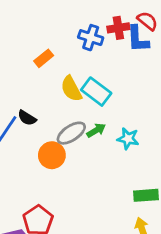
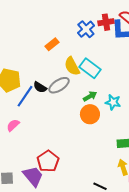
blue cross: (91, 38) -> (86, 29), turned 30
gray ellipse: (71, 133) -> (59, 85), moved
orange circle: (52, 155) -> (90, 114), moved

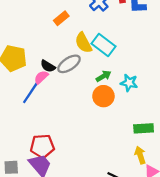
blue line: (25, 96) -> (31, 92), moved
pink semicircle: (13, 125) -> (41, 77), moved
red pentagon: (48, 161) -> (42, 146), moved, turned 30

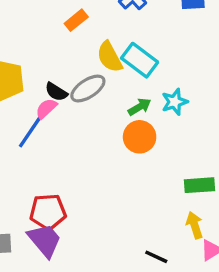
cyan star: (129, 83) -> (175, 102), moved, turned -30

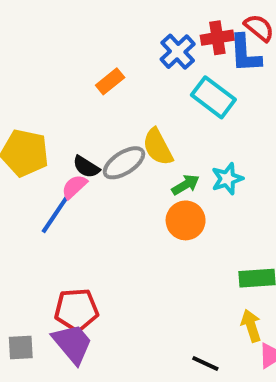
yellow semicircle: (110, 57) -> (158, 147), moved
cyan rectangle: (140, 60) -> (213, 97), moved

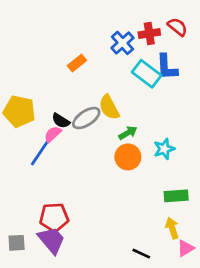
blue L-shape: (245, 54) -> (167, 67), moved
cyan star: (227, 179) -> (164, 149), moved

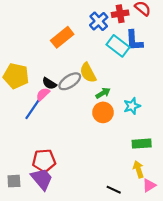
orange rectangle: (77, 63) -> (62, 37), size x1.5

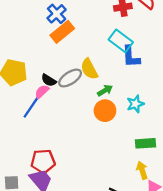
blue cross: (99, 21) -> (57, 14), moved
blue L-shape: (134, 41) -> (131, 57), moved

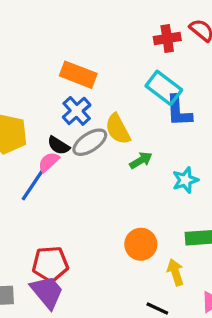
blue cross: (57, 14) -> (77, 111), moved
orange rectangle: (62, 32) -> (78, 75), turned 60
orange circle: (105, 111) -> (141, 244), moved
yellow arrow: (142, 170) -> (175, 272), moved

